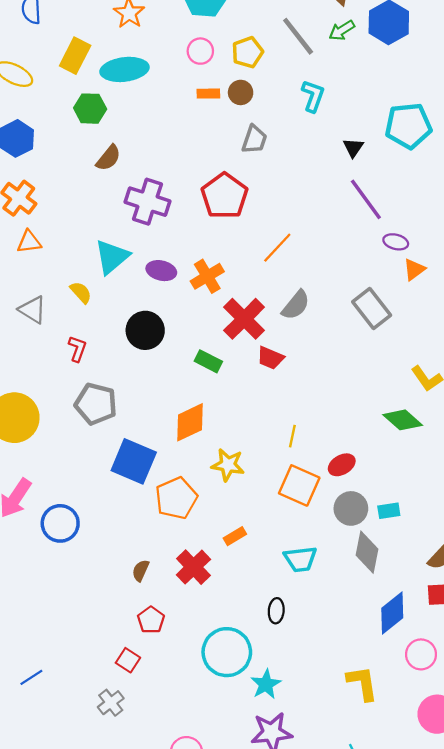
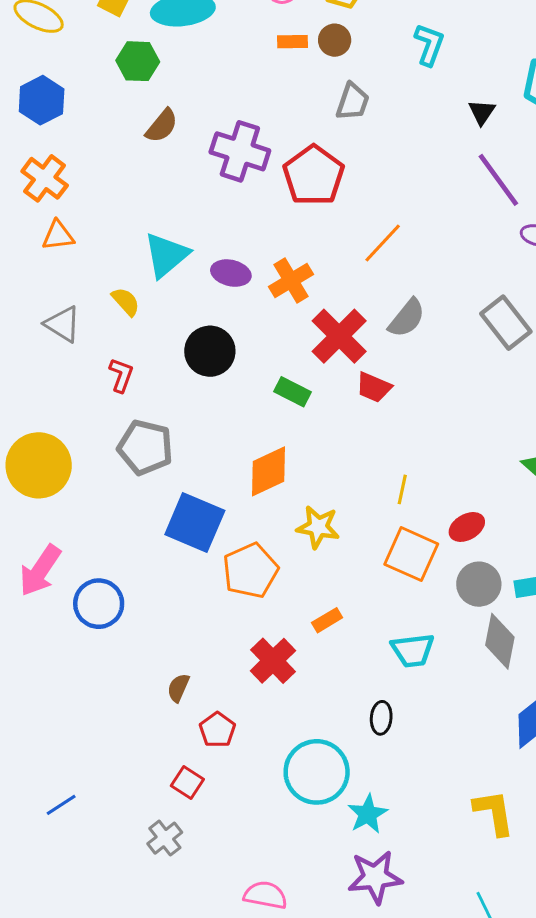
purple cross: (147, 202) -> (240, 151), moved
brown semicircle: (141, 571) -> (178, 688), moved

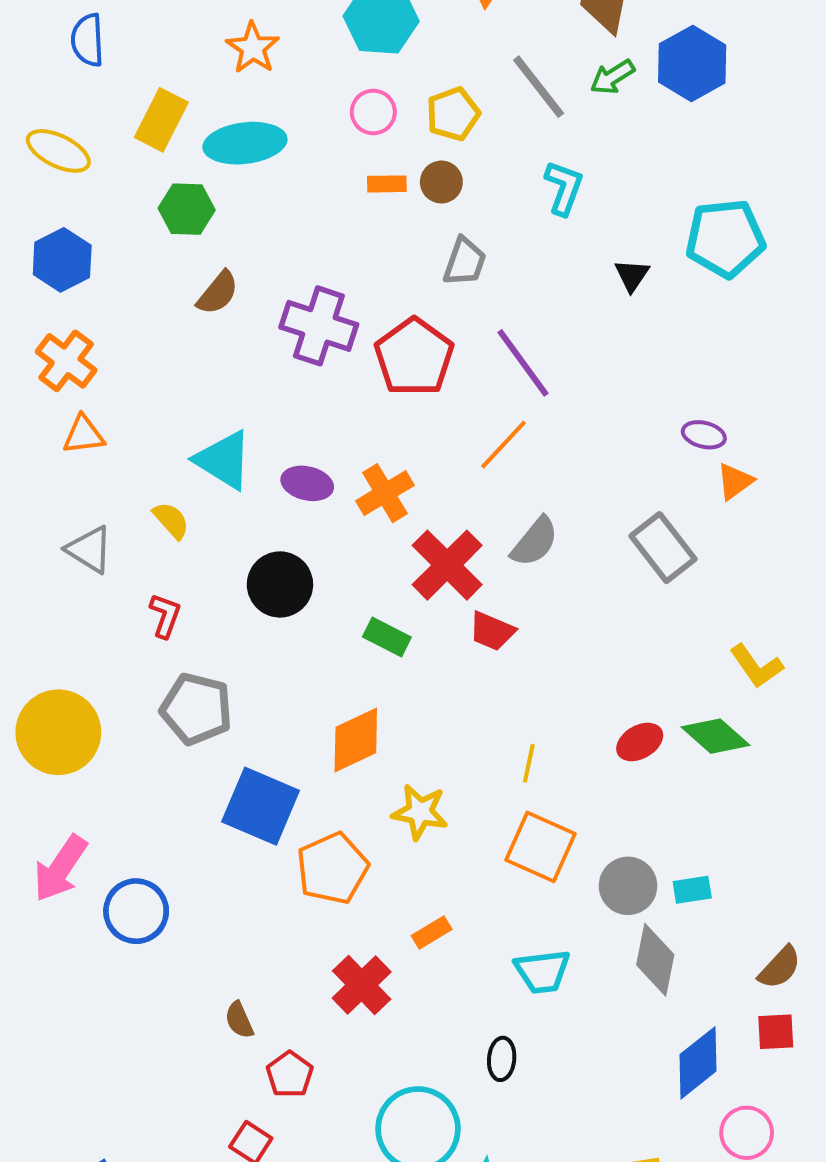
purple line: (498, 180) -> (523, 363), moved
cyan triangle: (166, 255) -> (224, 460), turned -48
red ellipse: (467, 527) -> (640, 742), moved
brown semicircle: (178, 688) -> (239, 1020), turned -48

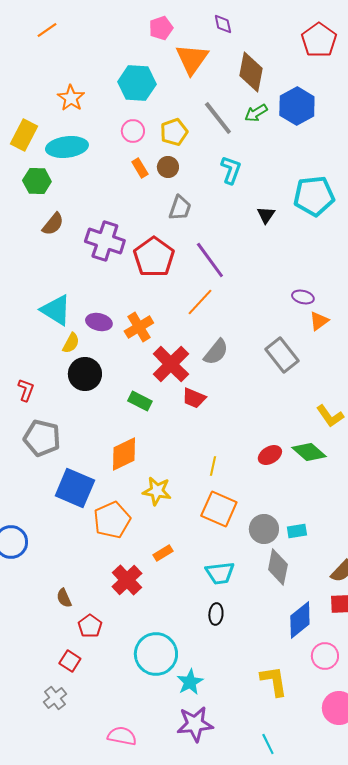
orange rectangle: (387, 184) -> (140, 168), turned 60
yellow semicircle: (171, 520) -> (71, 343), moved, turned 70
black ellipse: (502, 1059) -> (216, 614), moved

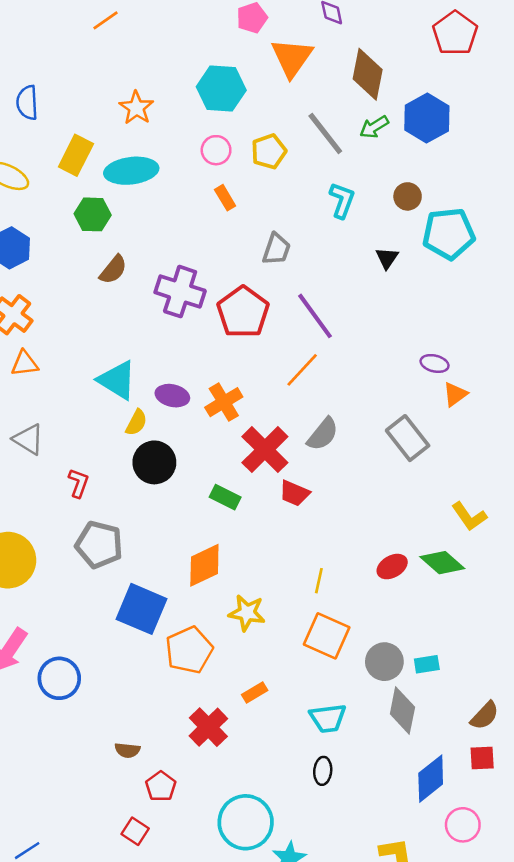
brown circle: (168, 167) -> (408, 196), moved
brown semicircle: (64, 598) -> (127, 750), turned -60

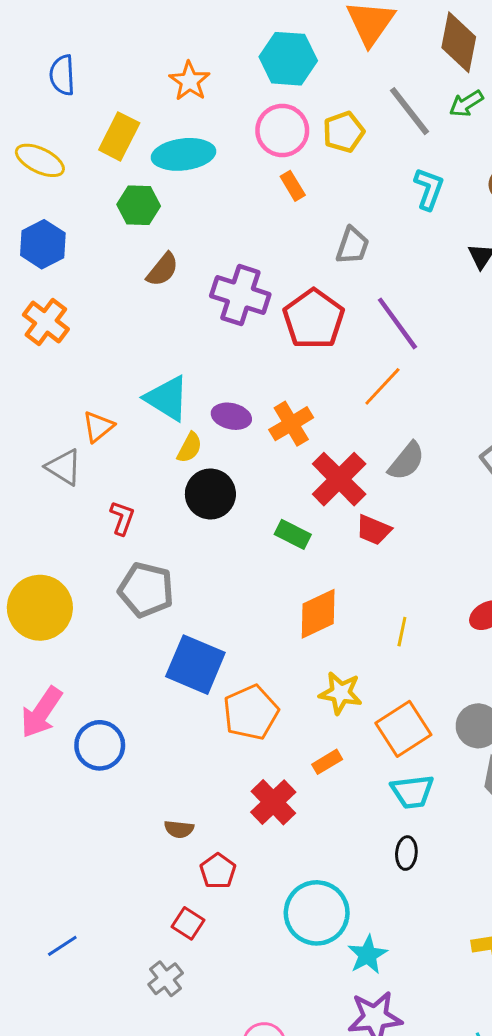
pink circle: (216, 150) -> (282, 130), size x1.5
orange triangle: (25, 363) -> (98, 427), moved, turned -32
orange diamond: (204, 565) -> (318, 614), moved
yellow star: (247, 613) -> (341, 693), moved
orange square: (327, 636) -> (403, 729), moved, turned 33

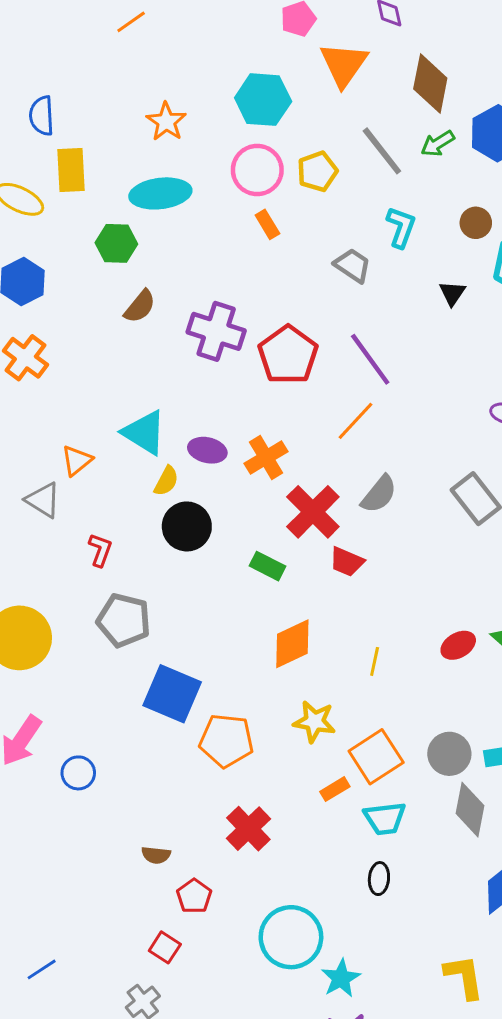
yellow rectangle: (119, 136) -> (71, 170), moved, turned -30
gray trapezoid: (353, 246) -> (353, 265), moved, turned -75
orange pentagon: (251, 712) -> (226, 741), turned 30
blue circle: (100, 745) -> (78, 773), size x0.7
orange rectangle: (327, 762) -> (335, 789), moved

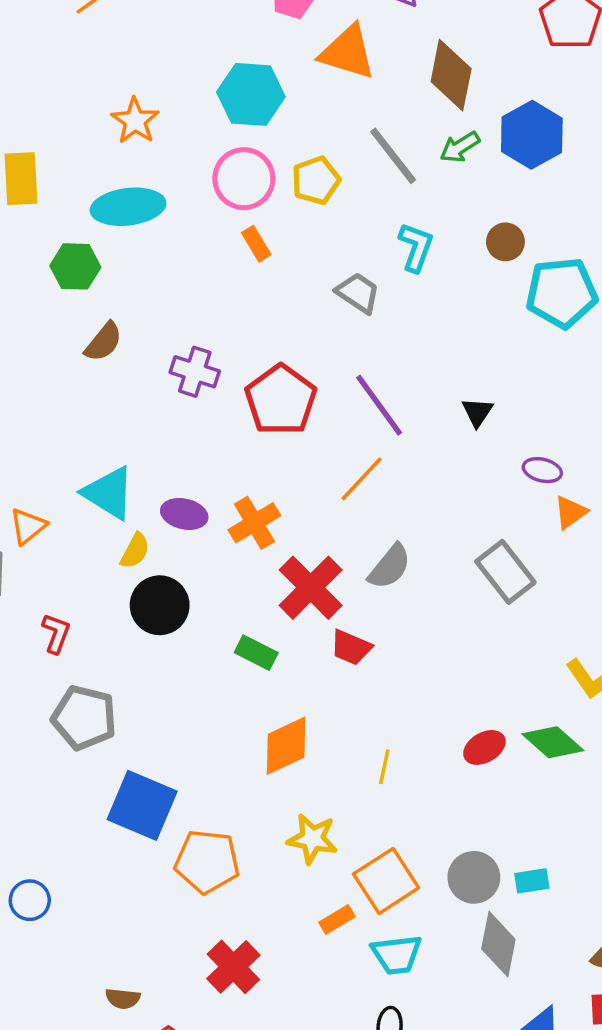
orange triangle: (344, 64) -> (347, 52), turned -48
black triangle: (452, 293) -> (477, 412), moved
purple cross: (216, 331) -> (195, 372), size x0.7

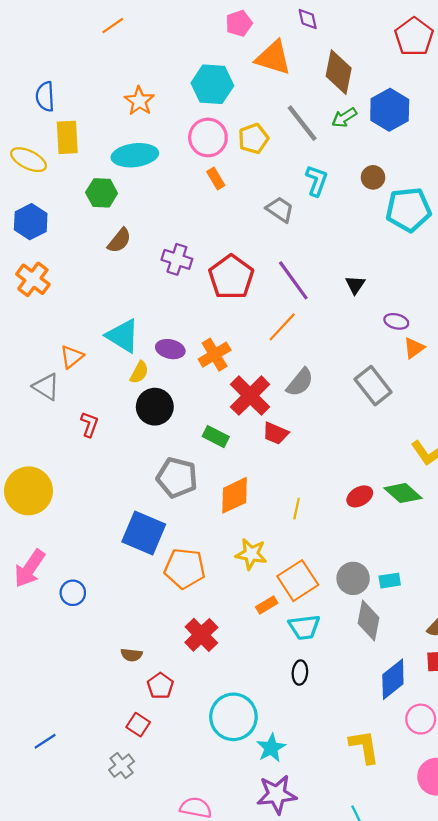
gray pentagon: (84, 718) -> (177, 478), moved

